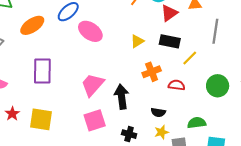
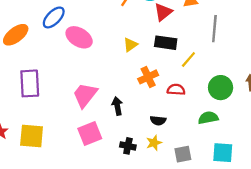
black arrow: (122, 97) -> (117, 106), size x0.7
green semicircle: (197, 123) -> (208, 118), moved
yellow star: (161, 132) -> (154, 143), moved

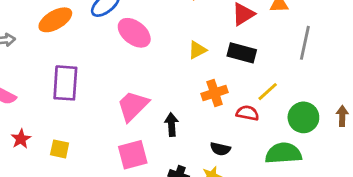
yellow line: (188, 59) -> (268, 92), moved
green semicircle: (208, 118) -> (283, 153), size x1.4
yellow square: (32, 136) -> (60, 149), size x0.6

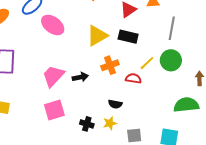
yellow triangle: (197, 50) -> (97, 36), size x1.6
green circle: (303, 117) -> (171, 60), moved
black arrow: (171, 125) -> (80, 77), moved, turned 84
green semicircle: (283, 153) -> (186, 105), moved

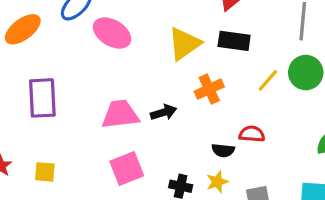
pink trapezoid: (53, 76) -> (120, 114), turned 45
red semicircle: (133, 78) -> (252, 134), moved

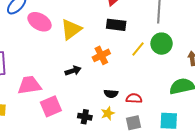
yellow triangle: (184, 44) -> (71, 29), moved
pink trapezoid: (120, 114) -> (29, 85), moved
red semicircle: (252, 134) -> (134, 98), moved

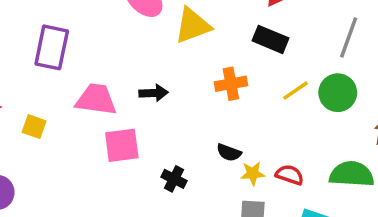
black arrow: (73, 71) -> (154, 93), moved
red semicircle: (134, 98) -> (290, 175), moved
yellow star: (108, 113) -> (253, 173), moved

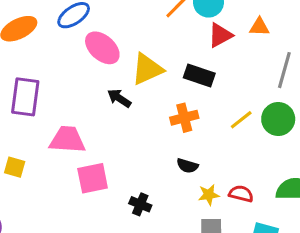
black rectangle: (270, 39) -> (199, 76), moved
black arrow: (154, 93) -> (119, 98), moved, turned -140
black semicircle: (229, 153) -> (187, 166), moved

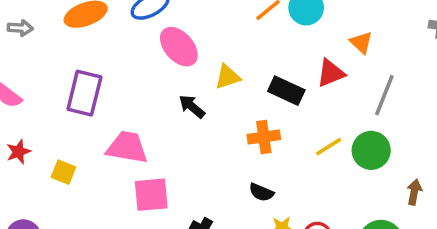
orange triangle: (259, 27) -> (361, 43), turned 35
red triangle: (220, 35) -> (331, 73), moved
yellow triangle: (147, 69) -> (228, 77), size x0.7

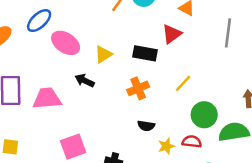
gray line: (384, 95) -> (228, 33), moved
pink trapezoid: (127, 147) -> (47, 98), moved
green circle: (371, 150) -> (204, 115), moved

